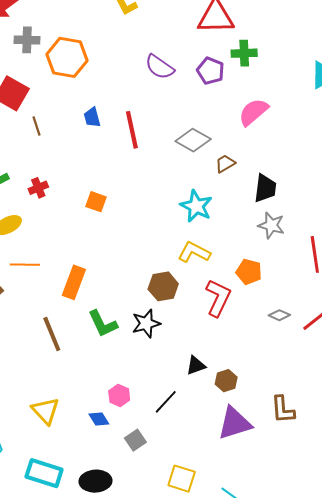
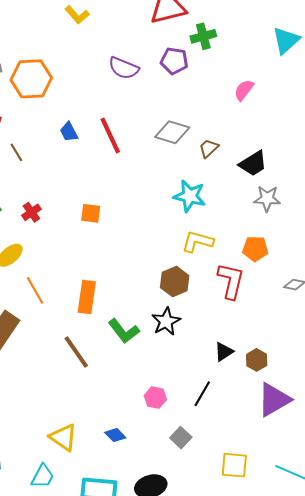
pink semicircle: (253, 112) -> (244, 90), moved, size x0.7
black trapezoid: (265, 188) -> (253, 164), turned 64
orange line: (25, 265) -> (35, 290), turned 72
yellow triangle: (45, 411) -> (63, 437), moved
blue diamond: (99, 419) -> (115, 435), moved

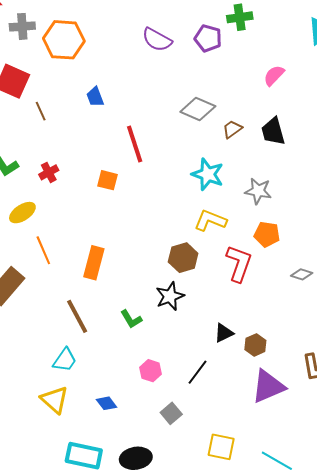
red line: (110, 135) -> (135, 144), moved
black trapezoid: (253, 164) -> (273, 131), moved, turned 100
gray star: (267, 199) -> (258, 191), moved
green L-shape: (124, 331) -> (131, 319), moved, size x0.7
cyan trapezoid: (43, 476) -> (65, 360), moved

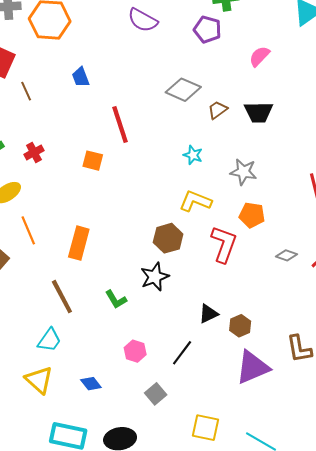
purple pentagon: (208, 38) -> (207, 29), moved
black trapezoid: (273, 131) -> (259, 112), turned -76
cyan star: (208, 174) -> (193, 155), size x0.6

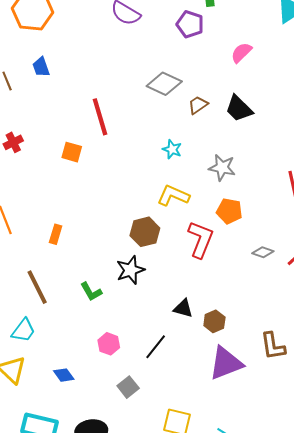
blue trapezoid: (81, 77) -> (41, 67), moved
black trapezoid: (259, 112) -> (239, 108), turned 44
orange rectangle: (79, 243) -> (56, 234), size x0.6
black triangle: (208, 314) -> (183, 308), turned 40

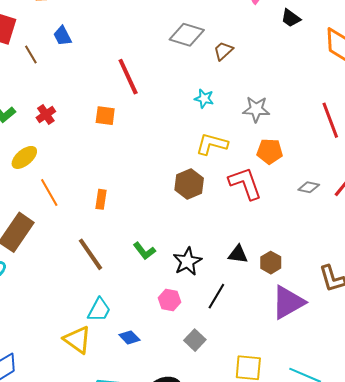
black trapezoid: (239, 108) -> (291, 18), moved, size x0.7
red L-shape: (201, 239) -> (245, 183), turned -33
black star: (130, 270) -> (187, 261), moved
cyan trapezoid: (23, 330) -> (99, 310), moved

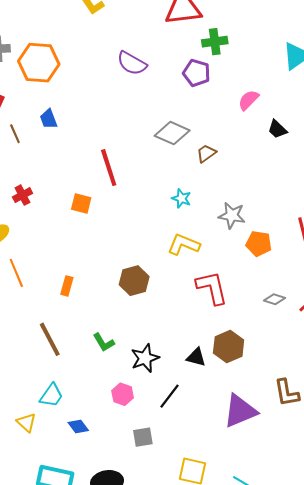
orange pentagon: (270, 151) -> (259, 244), moved
brown hexagon: (189, 184) -> (134, 281), moved
brown hexagon: (271, 263) -> (229, 346), moved, size x1.4
yellow triangle: (77, 340) -> (26, 422), size x0.7
gray square: (195, 340) -> (143, 437), turned 30

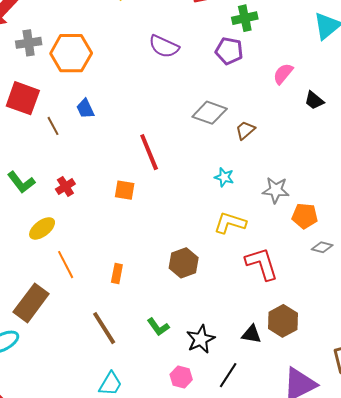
gray diamond: (274, 299) -> (322, 247), moved

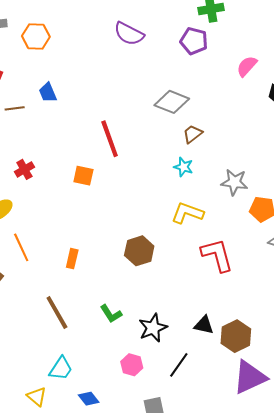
orange hexagon: (71, 53) -> (36, 36), size x0.7
brown line: (53, 126) -> (15, 108), turned -72
brown trapezoid: (245, 130) -> (193, 134), moved
brown hexagon: (283, 321) -> (236, 336), moved

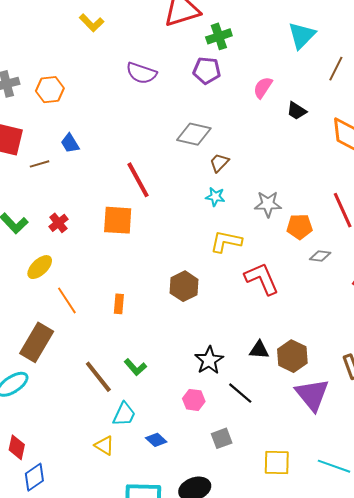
orange square: (83, 176) -> (118, 220), size x1.5
brown line: (57, 313) -> (98, 377), moved
green L-shape: (111, 314) -> (135, 367), moved
black line: (179, 365) -> (240, 393), turned -76
purple triangle: (250, 377) -> (312, 395), turned -36

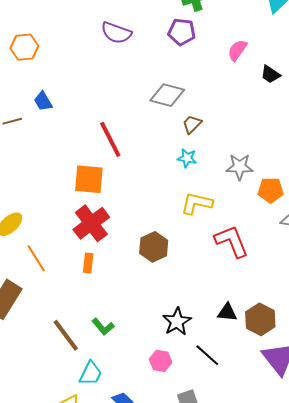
red cross: (58, 223) -> (91, 223), moved, size x1.8

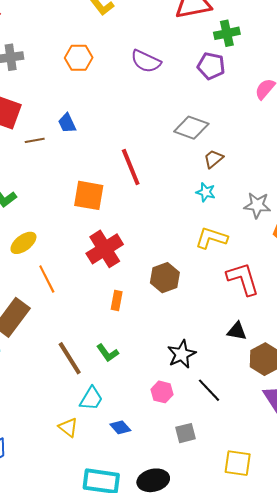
orange hexagon: (24, 47) -> (79, 58), moved
orange square: (89, 179) -> (89, 195), moved
orange rectangle: (88, 263) -> (117, 301), moved
black triangle: (227, 312) -> (237, 331), moved

